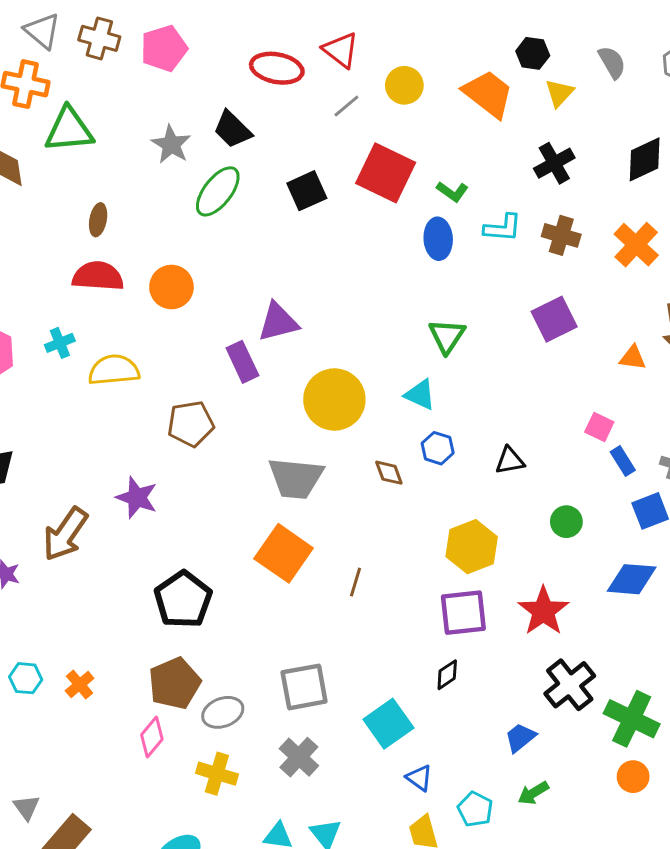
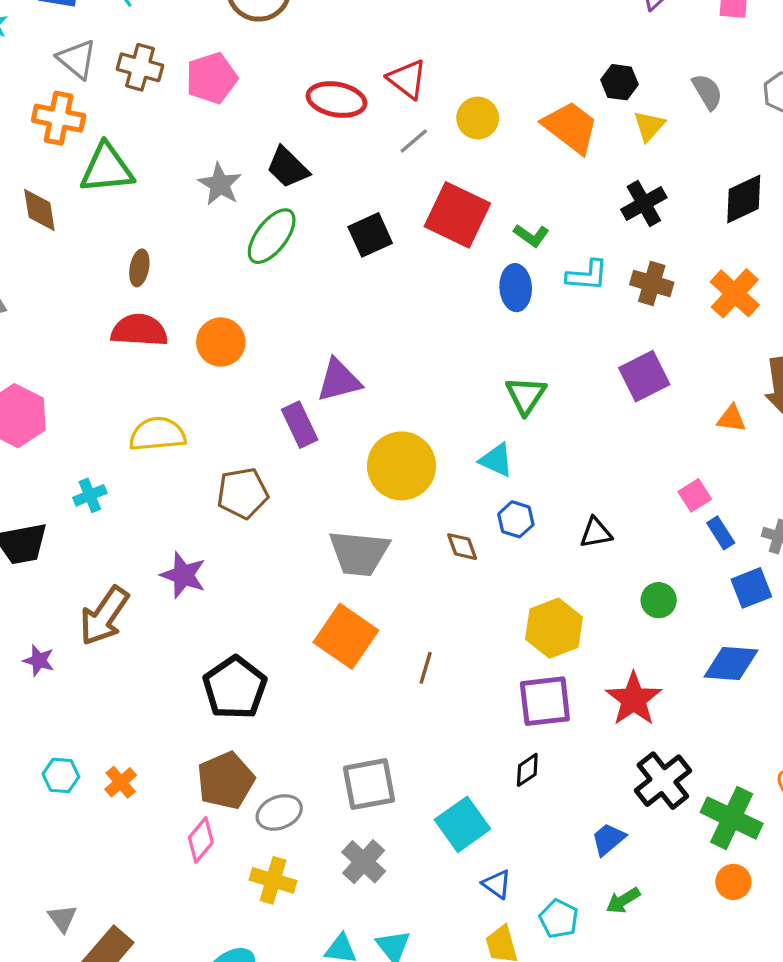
cyan cross: (60, 343) -> (90, 495), moved
pink square: (599, 427) -> (695, 495), turned 32

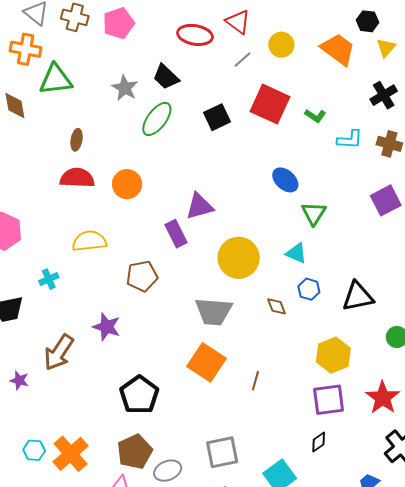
blue ellipse: (516, 288) -> (285, 180), moved, turned -44
black triangle: (596, 533) -> (358, 297), size x1.6
orange cross: (121, 782) -> (71, 454), size x1.8

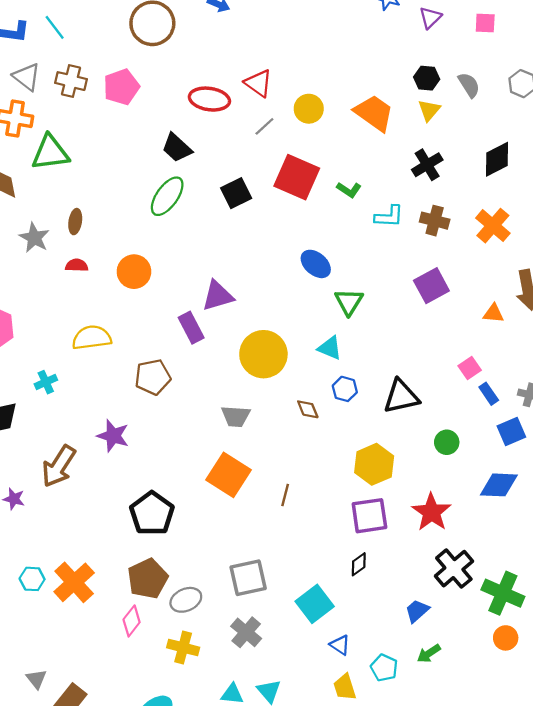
black hexagon: (368, 21) -> (427, 78), moved
gray star: (125, 88) -> (34, 238), moved
red semicircle: (77, 178) -> (77, 265), size x0.6
gray trapezoid: (214, 311) -> (236, 416), size x0.7

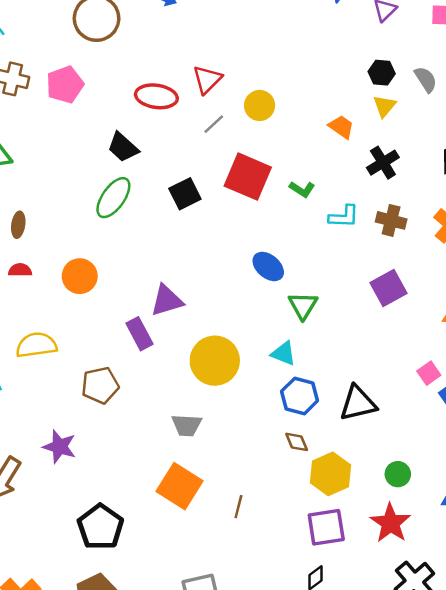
red triangle: (258, 83) -> (207, 79), turned 40
orange trapezoid: (374, 113) -> (341, 127), moved, size x0.6
blue hexagon: (345, 389) -> (300, 396), size x1.4
brown diamond: (308, 409) -> (297, 442), moved
green circle: (447, 442) -> (398, 474), moved

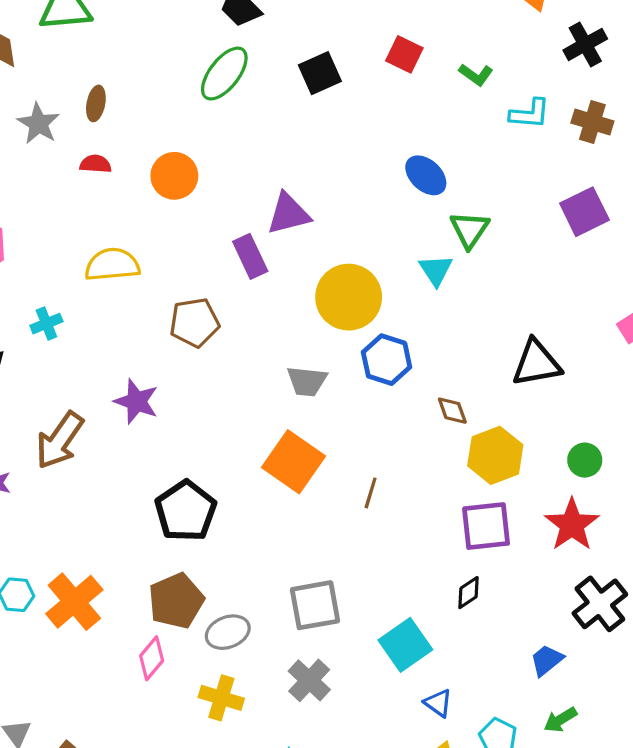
red square: (248, 177) -> (404, 54), size x0.6
cyan triangle: (284, 354) -> (436, 270), moved, turned 32
blue hexagon: (300, 396) -> (387, 360), moved

